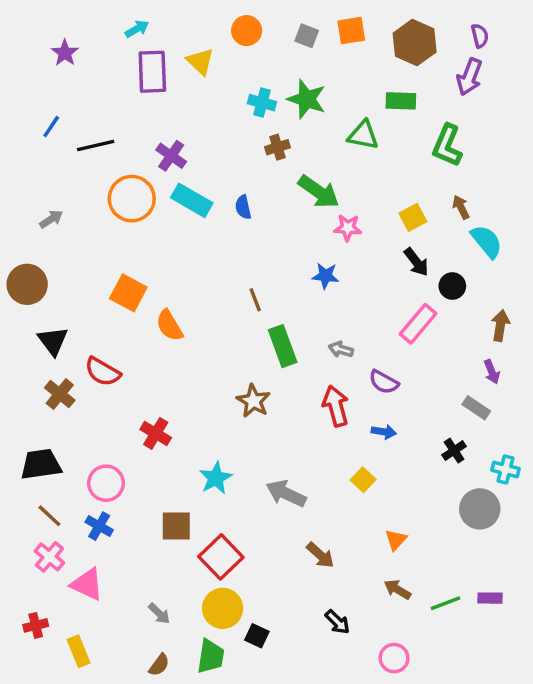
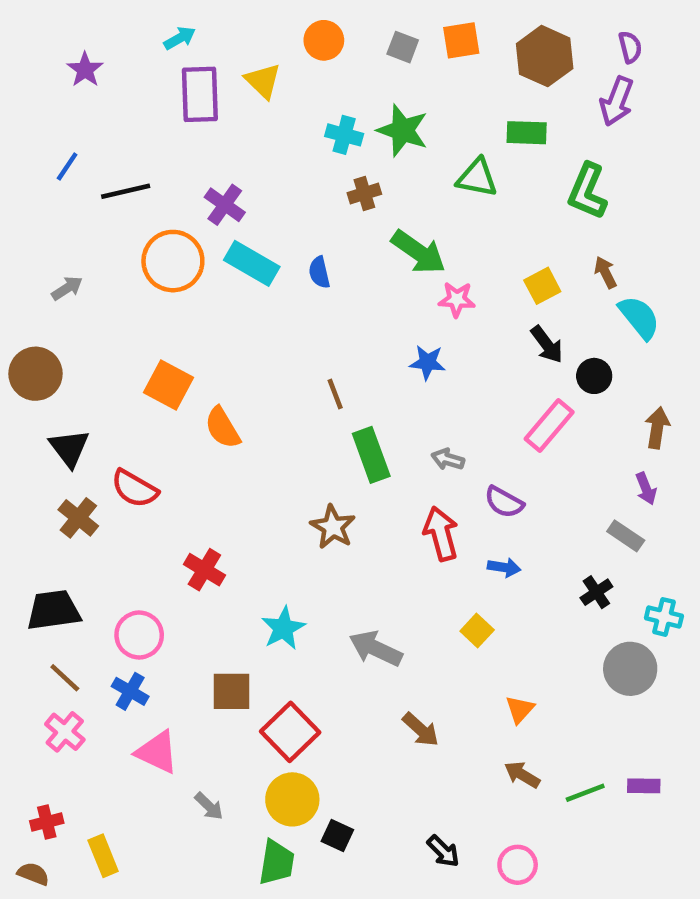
pink triangle: (87, 584) -> (157, 752), moved
black arrow: (337, 622) -> (443, 851), moved
brown semicircle: (159, 665) -> (33, 874), moved, turned -105

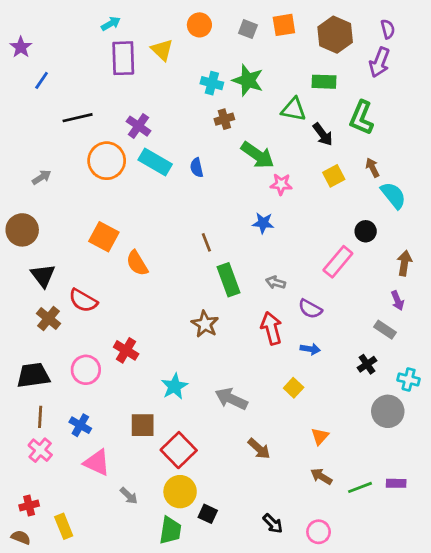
purple star: (85, 70) -> (21, 47), moved
blue line: (67, 166) -> (42, 80), moved
black arrow: (547, 344) -> (323, 134), moved
pink circle: (139, 635) -> (86, 370), moved
brown line: (65, 678) -> (40, 417), turned 50

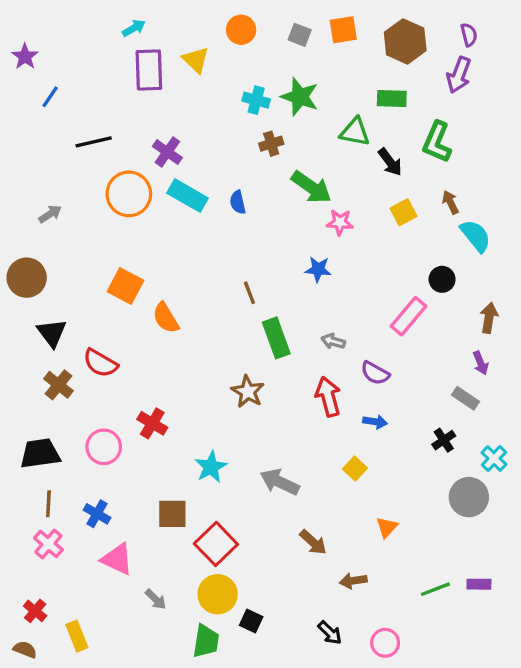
cyan cross: (409, 379) -> (494, 459), turned 30
brown arrow: (321, 476) -> (353, 581), moved, turned -40
red cross: (29, 505) -> (35, 611), turned -36

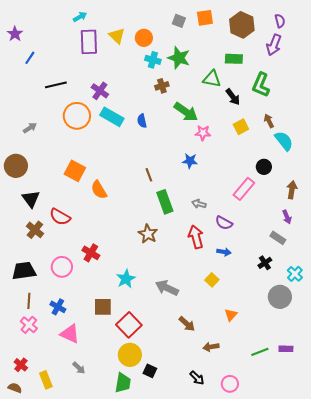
orange circle: (241, 30) -> (144, 38), moved
gray arrow: (156, 599) -> (79, 368), moved

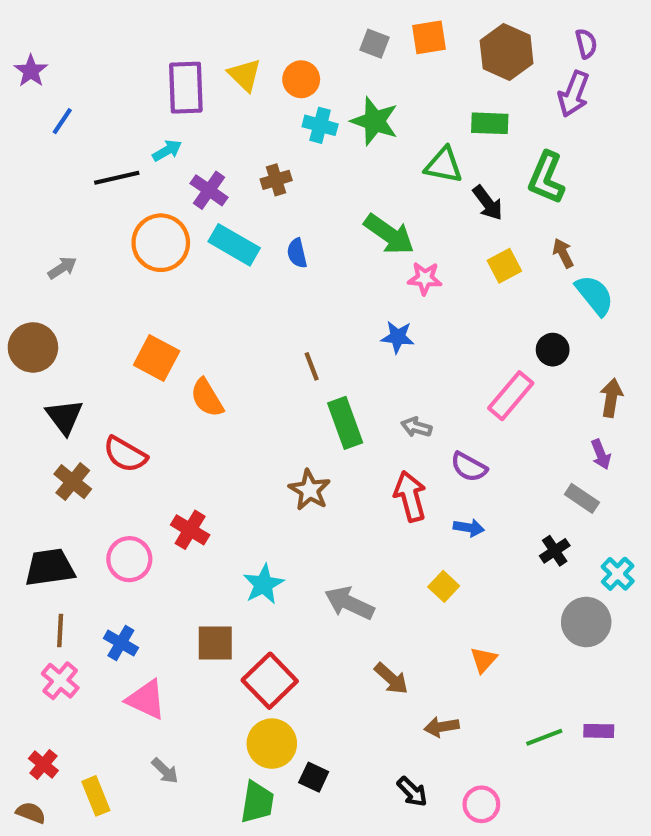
cyan arrow: (80, 17) -> (167, 150), moved
brown cross: (162, 86) -> (276, 180), moved

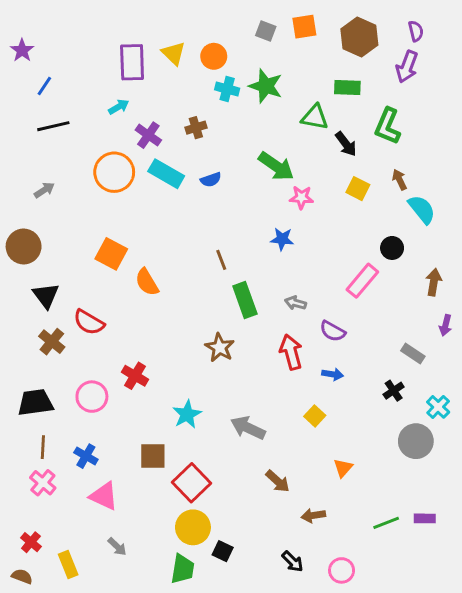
black line: (117, 178) -> (53, 126), moved
blue semicircle: (297, 253) -> (211, 180), turned -96
yellow square: (504, 266) -> (358, 189), turned -35
purple arrow: (601, 454) -> (446, 325), moved, turned 36

